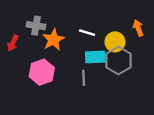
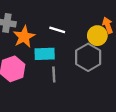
yellow circle: (115, 42) -> (97, 36), moved
cyan rectangle: (95, 57) -> (45, 54), moved

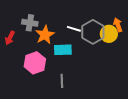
gray hexagon: (88, 57) -> (93, 32), moved
gray line: (54, 75) -> (62, 81), moved

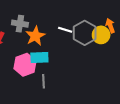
cyan rectangle: (63, 50) -> (39, 58), moved
gray line: (62, 81) -> (44, 81), moved

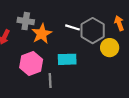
yellow circle: (101, 35) -> (110, 48), moved
cyan rectangle: (39, 58) -> (67, 59), moved

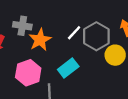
white line: (72, 27) -> (74, 33), turned -64
cyan rectangle: (67, 59) -> (68, 68), turned -36

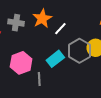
gray hexagon: (96, 36) -> (79, 51), moved
orange star: (40, 40) -> (42, 19), moved

